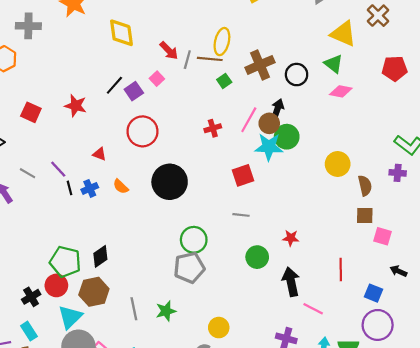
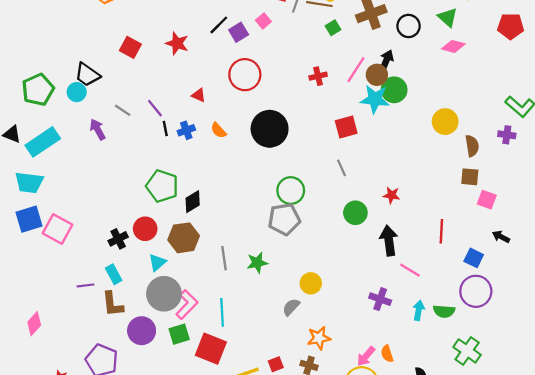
gray line: (241, 215) -> (341, 168), turned 56
green pentagon: (65, 262) -> (162, 186), moved
cyan triangle: (70, 317) -> (157, 262), size x0.7

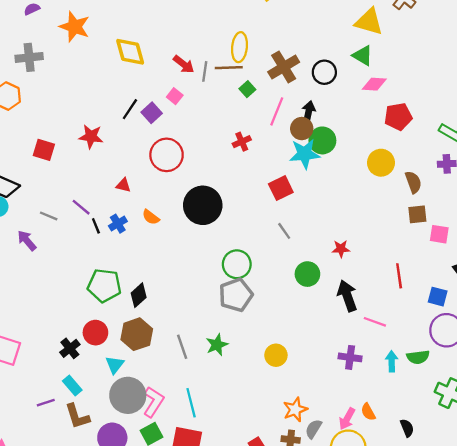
red pentagon: (511, 26) -> (398, 117), moved
pink line: (356, 70) -> (277, 111), moved
gray semicircle: (291, 307) -> (314, 429), moved

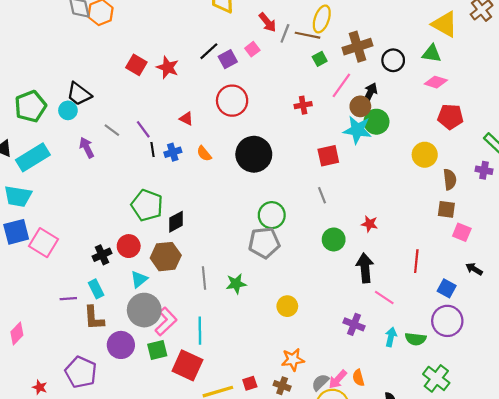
green triangle: (363, 56) -> (432, 54), turned -36
red square: (44, 150) -> (136, 65), moved
gray semicircle: (314, 429) -> (320, 382), moved

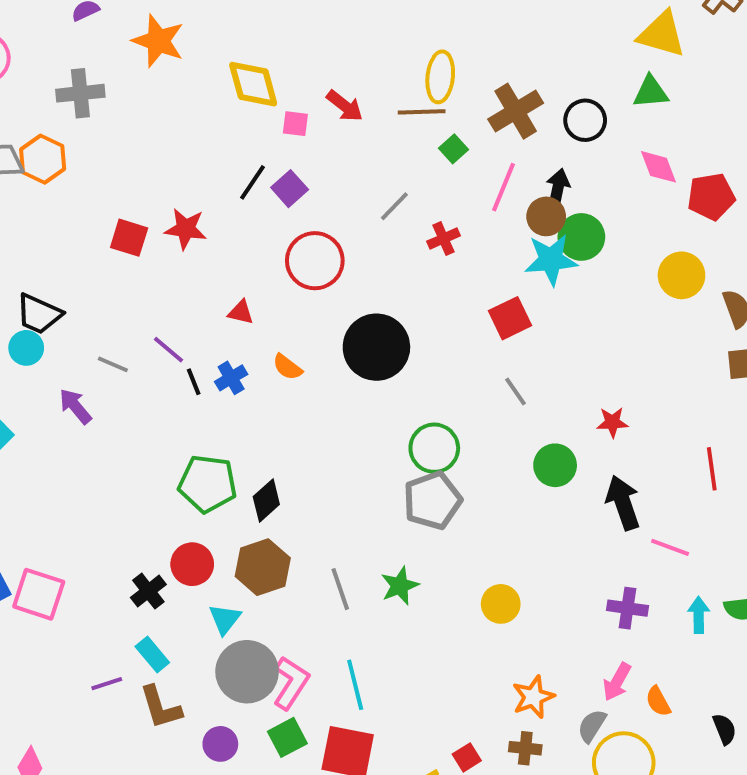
gray line: (285, 33) -> (394, 206), moved, turned 36
pink square: (252, 49) -> (295, 124), moved, turned -32
pink diamond: (436, 82) -> (658, 167), moved, turned 65
purple circle: (121, 345) -> (220, 744), size x0.7
pink arrow: (338, 379) -> (617, 682), moved

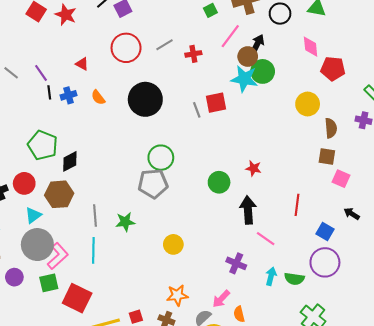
gray line: (394, 206) -> (164, 45), moved
gray line: (515, 391) -> (197, 110), moved
cyan line: (355, 685) -> (93, 250), moved

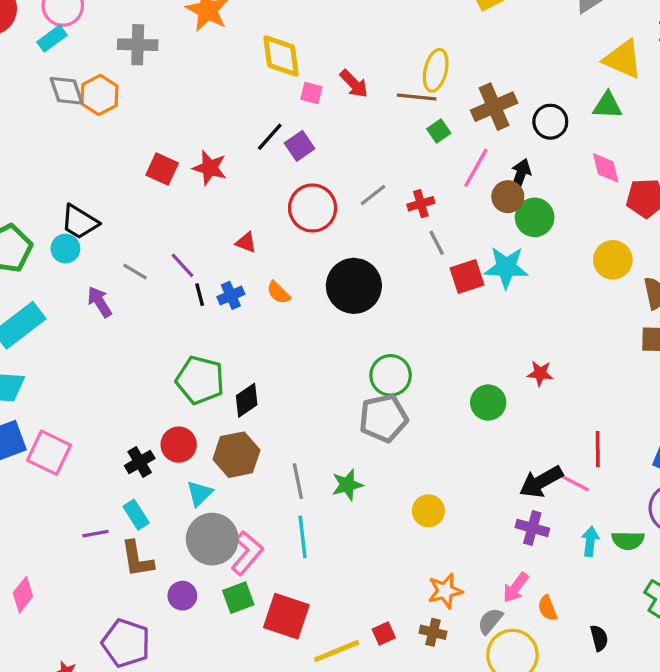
cyan star: (244, 79) -> (506, 267), moved
gray line: (197, 110) -> (437, 243), moved
red line: (297, 205) -> (598, 449), moved
black arrow: (248, 210) -> (541, 482), moved, turned -108

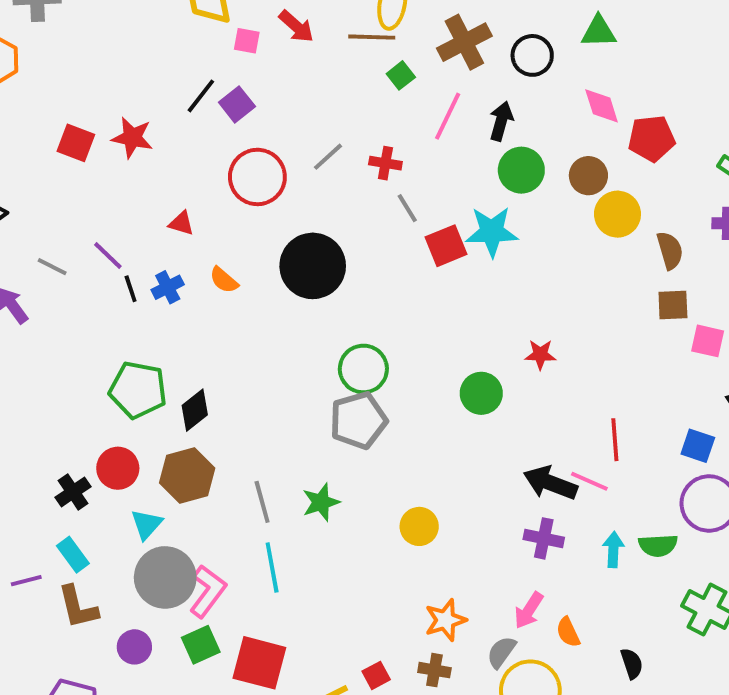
brown circle: (508, 197) -> (588, 176), moved
red cross: (421, 204) -> (385, 163), turned 30
black arrow: (541, 482) -> (550, 483), turned 54

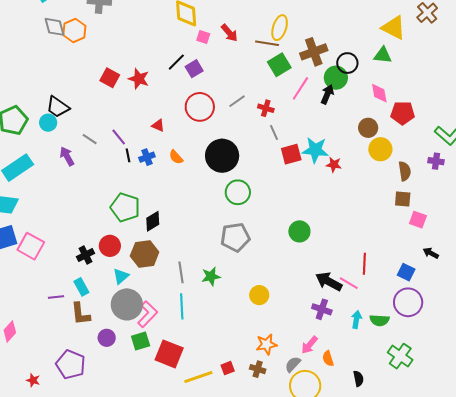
green square: (401, 75) -> (279, 65), size x1.6
green circle: (521, 170) -> (336, 78), moved
red star: (540, 355) -> (334, 165), moved
green circle: (363, 369) -> (238, 192), moved

